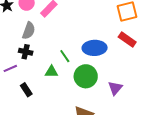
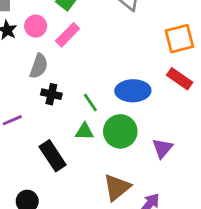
black cross: (26, 52) -> (51, 94), moved
green triangle: (51, 72) -> (84, 131), moved
black rectangle: (26, 90) -> (53, 156), moved, size x1.5

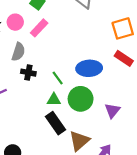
black rectangle: (53, 156) -> (55, 123), moved

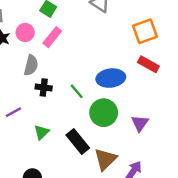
green triangle: (54, 100) -> (42, 132), moved, turned -40

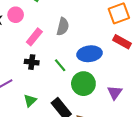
pink rectangle: (52, 37) -> (34, 37), moved
gray semicircle: (31, 65) -> (63, 27), moved

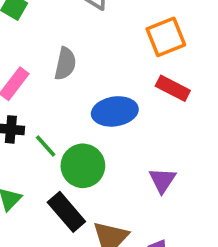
green line: (60, 65) -> (46, 146), moved
green circle: (83, 84) -> (83, 166), moved

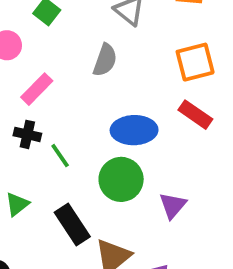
gray semicircle: (65, 64) -> (105, 60), moved
green circle: (83, 166) -> (121, 179), moved

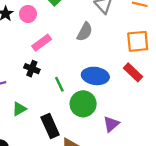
green line: (60, 156) -> (59, 84), moved

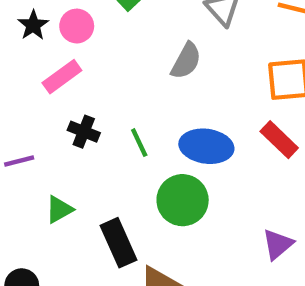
pink rectangle: (42, 43) -> (62, 77), moved
green line: (59, 84) -> (139, 143), moved
purple triangle: (111, 124) -> (278, 244), moved

